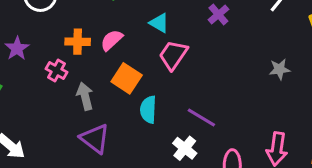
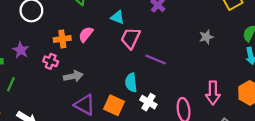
orange square: (127, 78) -> (114, 105), moved
gray arrow: (85, 96) -> (73, 76), turned 102
cyan semicircle: (148, 110) -> (131, 83), moved
purple line: (201, 117) -> (156, 59), moved

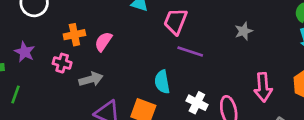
pink semicircle: (86, 34) -> (103, 42), moved
gray star: (206, 37) -> (244, 31), moved
pink trapezoid: (131, 38) -> (176, 21), moved
white cross: (148, 102) -> (197, 103), moved

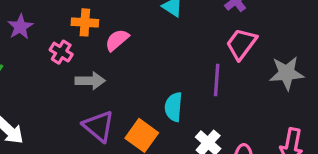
pink trapezoid: (176, 21) -> (241, 44), moved
gray star: (244, 31) -> (287, 73), size x1.5
purple line: (190, 51) -> (217, 80), turned 60

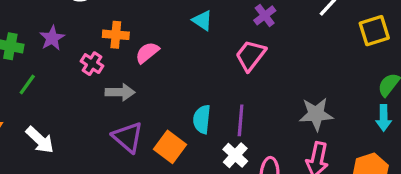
pink trapezoid: (241, 44) -> (250, 55), moved
gray star: (287, 73) -> (316, 114), moved
purple line: (217, 80) -> (241, 120), moved

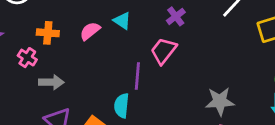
pink semicircle: (147, 53) -> (90, 31), moved
purple line: (241, 120) -> (137, 76), moved

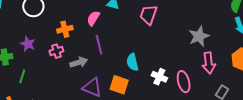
pink cross: (27, 58) -> (56, 51), turned -32
purple line: (137, 76) -> (99, 45), moved

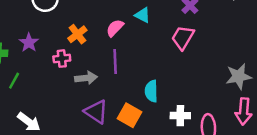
orange cross: (65, 29) -> (77, 34), turned -35
white cross: (159, 77) -> (180, 116), turned -35

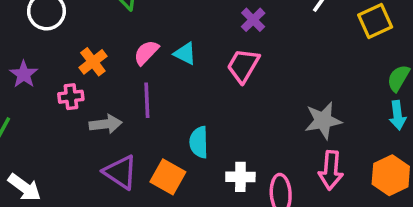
cyan triangle: (143, 15) -> (185, 53), moved

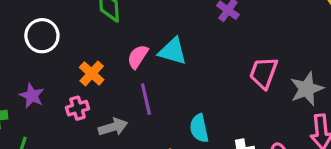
cyan triangle: (185, 53) -> (173, 51), size x1.4
pink trapezoid: (243, 66) -> (264, 73), moved

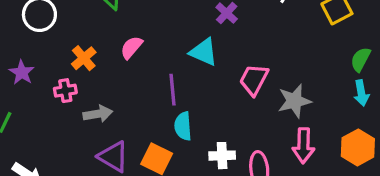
cyan triangle: (173, 51) -> (204, 52), moved
purple line: (146, 99) -> (172, 90), moved

